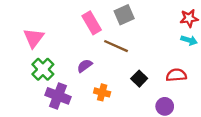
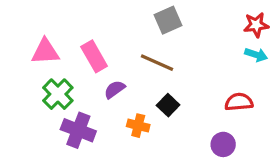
pink rectangle: (92, 23) -> (94, 56), moved
pink triangle: (34, 38) -> (45, 52), turned 50
black square: (139, 79) -> (168, 105), moved

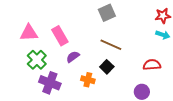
brown line: (157, 63) -> (111, 45), moved

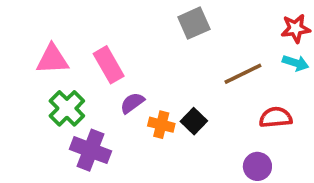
brown line: (111, 45) -> (243, 74), moved, turned -50
orange cross: (88, 80) -> (161, 125), moved

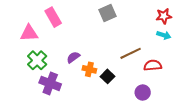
pink rectangle: (109, 65) -> (53, 17), moved
brown line: (243, 74) -> (131, 53), moved
black square: (194, 121) -> (107, 76), moved

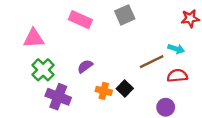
pink rectangle: (53, 17) -> (80, 20), moved, turned -36
cyan arrow: (164, 35) -> (176, 49), moved
orange cross: (89, 69) -> (104, 91), moved

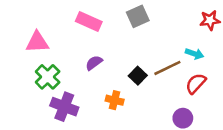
purple semicircle: (85, 66) -> (94, 63), moved
red semicircle: (177, 76) -> (196, 83), turned -42
black square: (125, 89) -> (138, 76), moved

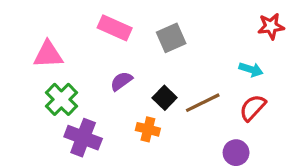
gray square: (138, 16) -> (171, 38), moved
brown line: (167, 68) -> (203, 103), moved
black square: (138, 76) -> (165, 98), moved

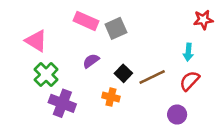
gray square: (171, 38) -> (116, 28), moved
pink triangle: (48, 55) -> (36, 41), turned 35
cyan arrow: (251, 69) -> (188, 52), turned 77

